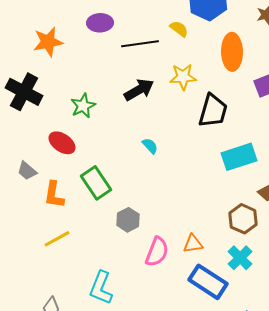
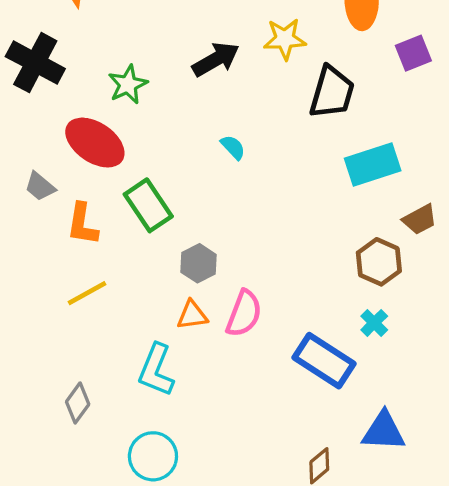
red ellipse: (62, 143) -> (95, 143), size x1.4
orange triangle: (193, 244) -> (192, 315), moved
cyan cross: (240, 258) -> (374, 323), size x0.7

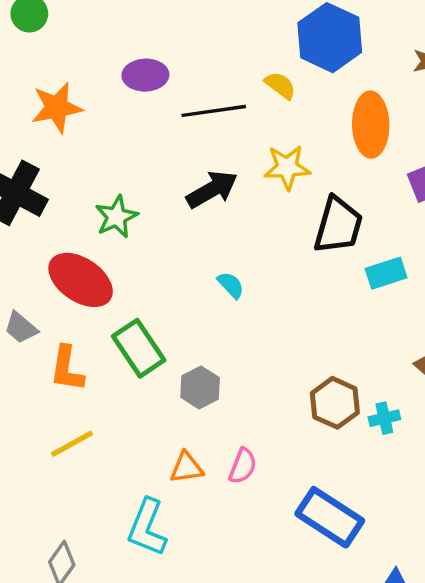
cyan rectangle: (373, 164) -> (386, 273), moved, size x0.7
brown hexagon: (379, 262) -> (335, 403), moved
gray hexagon: (198, 263) -> (200, 387), moved
pink semicircle: (244, 314) -> (243, 466), size x0.7
cyan cross: (374, 323) -> (384, 418), moved, turned 32

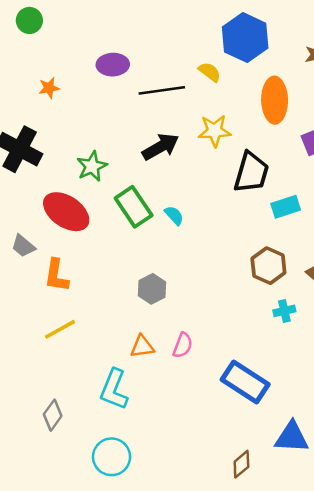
orange star: (57, 108) -> (49, 88), size x0.6
green rectangle: (139, 348) -> (134, 207), moved
brown hexagon: (335, 403) -> (268, 266), moved

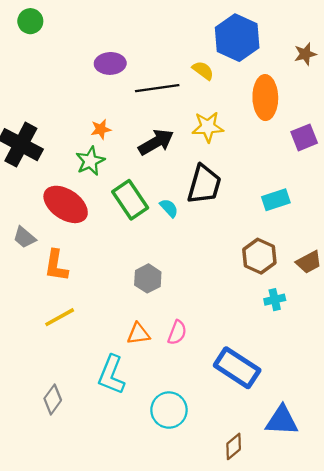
orange star: (49, 88) -> (101, 129), moved
black trapezoid: (251, 172) -> (204, 184), moved
cyan circle: (112, 457) -> (169, 410), moved

